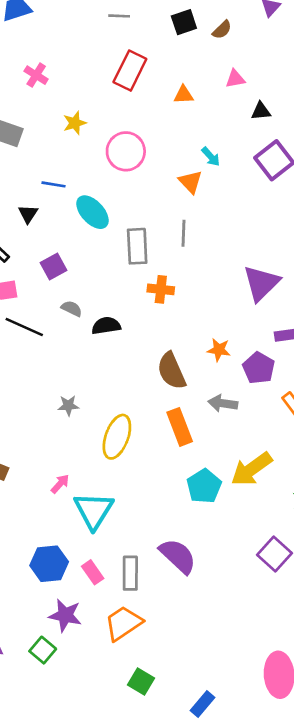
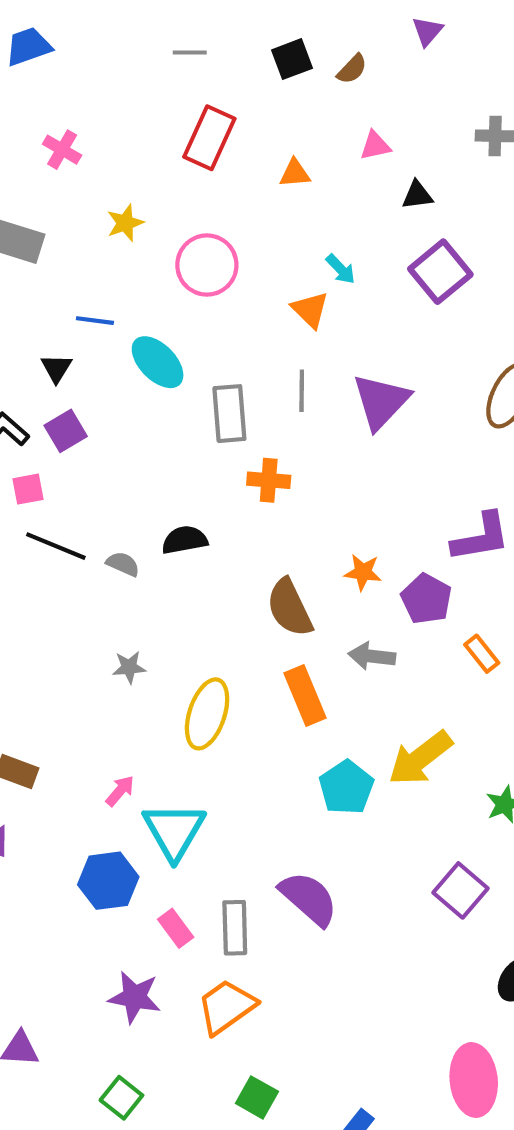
purple square: (53, 266) -> (66, 431), moved
purple triangle: (261, 283) -> (381, 401), moved
gray semicircle: (72, 309) -> (123, 564), moved
blue hexagon: (49, 564) -> (108, 881), moved
green square: (43, 650) -> (121, 1098), moved

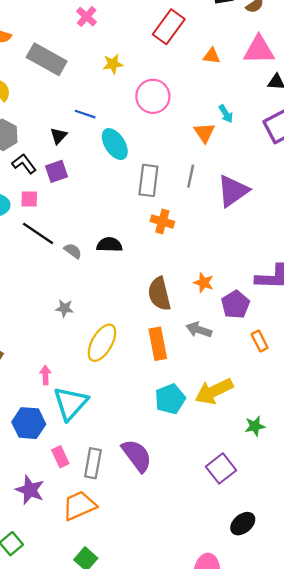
pink triangle: (375, 146) -> (259, 50), size x1.8
pink arrow: (120, 791) -> (45, 375), turned -54

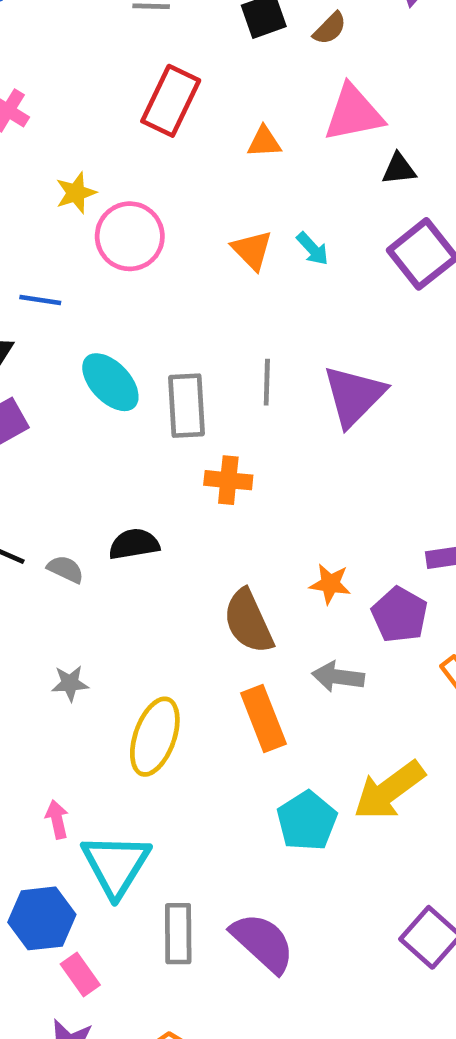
pink circle: (153, 96) -> (130, 236), moved
orange triangle: (204, 133) -> (252, 250), moved
cyan ellipse: (115, 144) -> (110, 382), moved
pink rectangle: (60, 457) -> (80, 974), moved
gray rectangle: (93, 463) -> (178, 934), moved

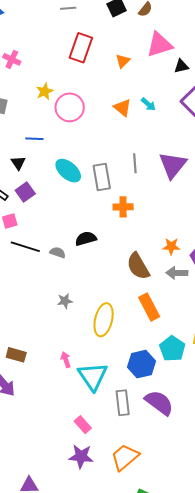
orange triangle: (264, 142) -> (123, 61), turned -35
gray arrow: (338, 677) -> (177, 273), moved
blue hexagon: (42, 918) -> (141, 364), moved

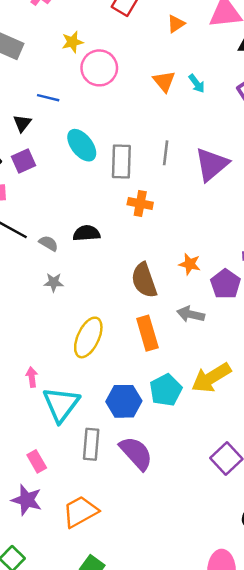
gray arrow: (177, 273) -> (191, 314), moved
gray star: (65, 301) -> (54, 282), moved

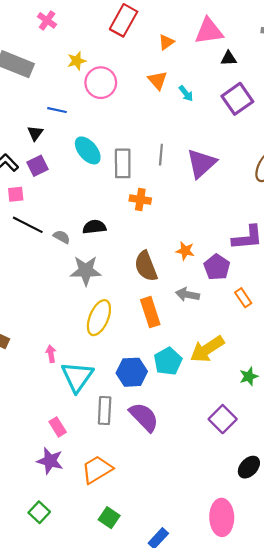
orange triangle: (164, 81) -> (158, 80), moved
gray star: (54, 282) -> (86, 271), moved, size x1.8

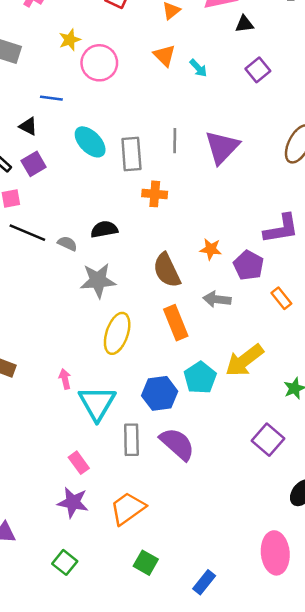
purple square: (237, 99) -> (258, 70), size x0.7
black triangle: (35, 133) -> (28, 126), turned -35

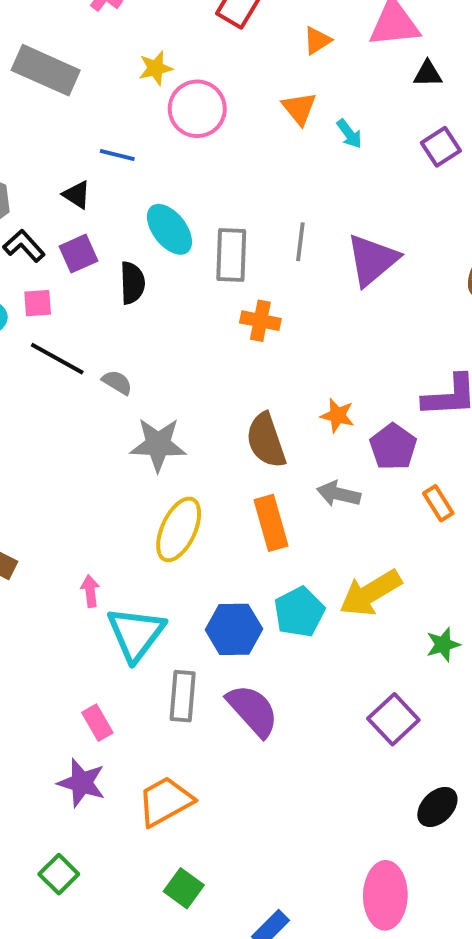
black semicircle: (104, 229) -> (132, 283), moved, turned 92

